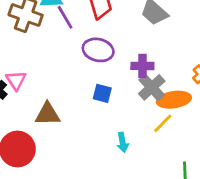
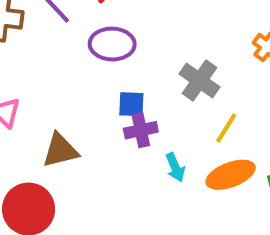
purple cross: (142, 66) -> (141, 130), moved
orange ellipse: (174, 100) -> (231, 175), moved

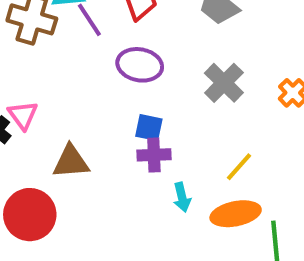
gray cross: (199, 80) -> (224, 83), moved

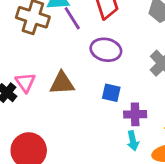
purple cross: (154, 155) -> (135, 114), moved
brown triangle: (71, 162) -> (62, 83), moved

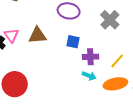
cyan arrow: (133, 141) -> (89, 76), turned -56

